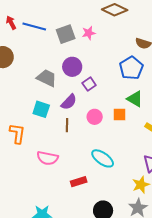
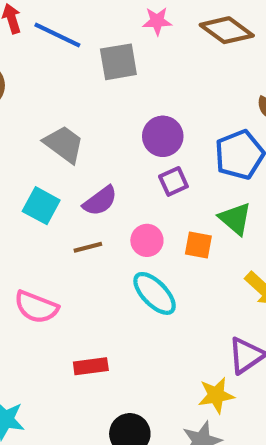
pink star: (89, 33) -> (157, 21), moved
purple circle: (72, 67) -> (163, 136), moved
purple square: (89, 84) -> (173, 181), moved
brown line: (67, 125) -> (88, 247), turned 64
cyan ellipse: (103, 158) -> (155, 293), moved

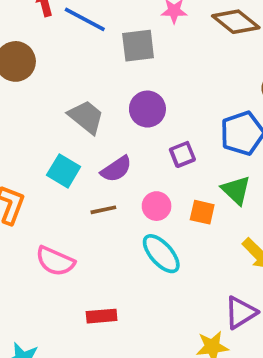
purple circle: (163, 136) -> (147, 109), moved

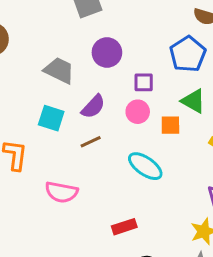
purple square: (182, 154) -> (144, 82), turned 35
pink circle: (157, 206) -> (138, 112), moved
red rectangle: (102, 316) -> (124, 227), moved

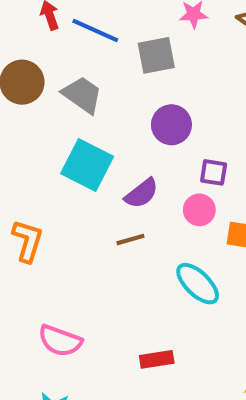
gray trapezoid: (59, 70) -> (82, 95), moved
cyan square: (51, 118) -> (87, 165), moved, size x1.4
pink semicircle: (61, 192) -> (60, 341), moved

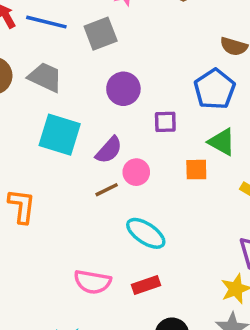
pink circle: (199, 210) -> (136, 172), moved
cyan ellipse: (198, 284) -> (146, 233), moved
pink semicircle: (60, 341) -> (93, 282), moved

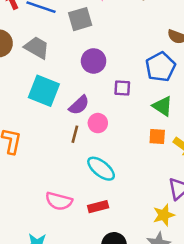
orange square: (196, 170) -> (157, 136), moved
brown line: (107, 190) -> (75, 134), turned -54

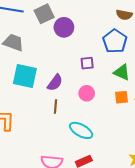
purple circle: (94, 61) -> (64, 27), moved
pink circle: (98, 123) -> (87, 93), moved

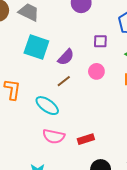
brown line: (56, 106) -> (64, 81), turned 40
cyan ellipse: (81, 130) -> (47, 106), moved

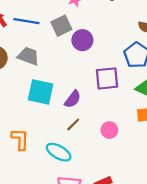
purple square: (100, 41) -> (107, 78), size x1.6
pink circle: (96, 71) -> (109, 130), moved

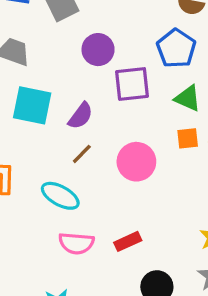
purple circle: (82, 40) -> (98, 50), moved
pink circle: (109, 130) -> (136, 162), size x1.5

